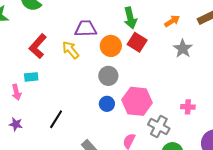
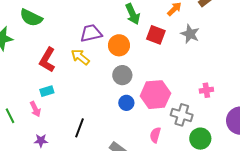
red square: (137, 42) -> (156, 35), moved

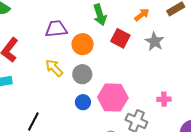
yellow arrow: (80, 57) -> (54, 68), moved

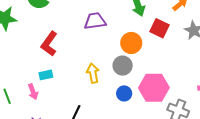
orange circle: (83, 44) -> (131, 43), moved
yellow arrow: (54, 68) -> (93, 73), moved, turned 36

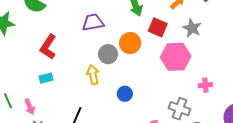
gray circle: (123, 66) -> (108, 54), moved
pink hexagon: (154, 88) -> (176, 57), moved
pink arrow: (33, 92) -> (30, 107), moved

